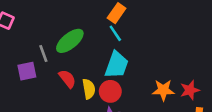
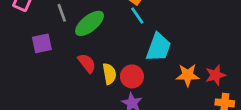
gray line: (43, 53) -> (62, 13), moved
cyan trapezoid: (117, 65) -> (158, 47), moved
purple square: (27, 71) -> (42, 43), moved

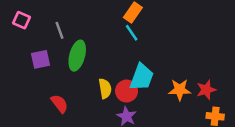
green ellipse: (90, 23) -> (77, 56), moved, turned -36
cyan trapezoid: (158, 47) -> (142, 77), moved
red semicircle: (87, 63) -> (59, 104), moved

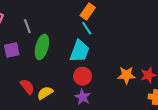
cyan trapezoid: (142, 77) -> (79, 51), moved
yellow semicircle: (105, 88) -> (45, 93), moved, turned -112

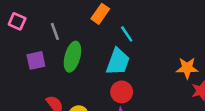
orange rectangle: (88, 11) -> (100, 14), moved
orange star: (126, 75) -> (187, 68), moved

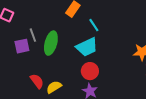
gray line: (55, 31) -> (33, 35), moved
cyan trapezoid: (118, 62) -> (87, 47), turned 45

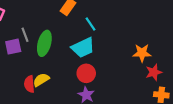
red semicircle: (37, 81) -> (29, 84), turned -147
yellow semicircle: (54, 87) -> (41, 80), moved

